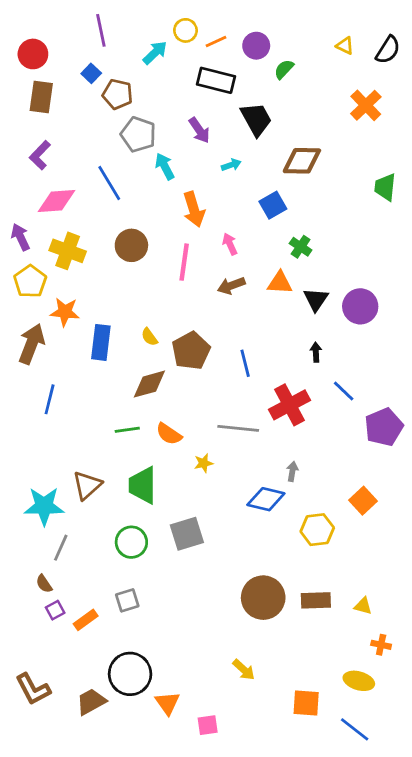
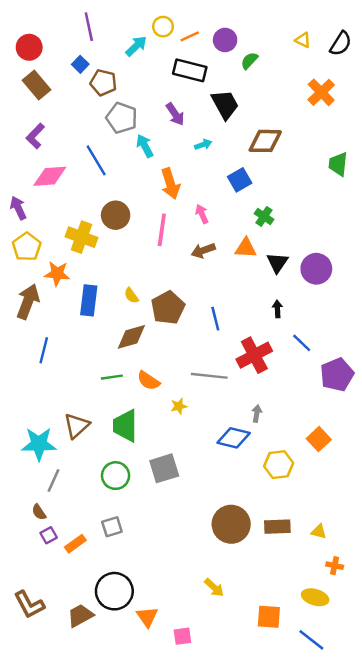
brown rectangle: (41, 97) -> (36, 85), turned -48
yellow cross: (68, 251) -> (81, 237), moved

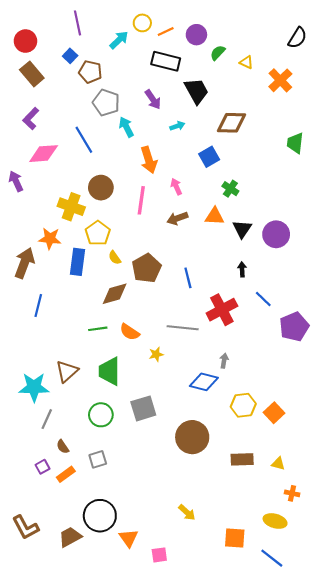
yellow triangle: (303, 40) -> (246, 62), moved
yellow pentagon: (27, 247) -> (98, 233), moved
orange square: (319, 439) -> (274, 413), moved
brown semicircle: (39, 512) -> (63, 447), moved
brown circle: (231, 524) -> (192, 437), moved

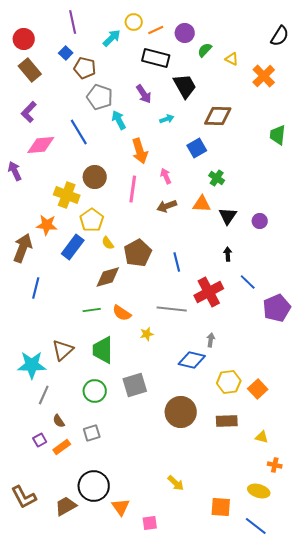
purple circle: (276, 234) -> (260, 221), size x0.6
blue rectangle: (78, 262) -> (73, 247), turned 30
brown rectangle: (242, 459) -> (227, 421), moved

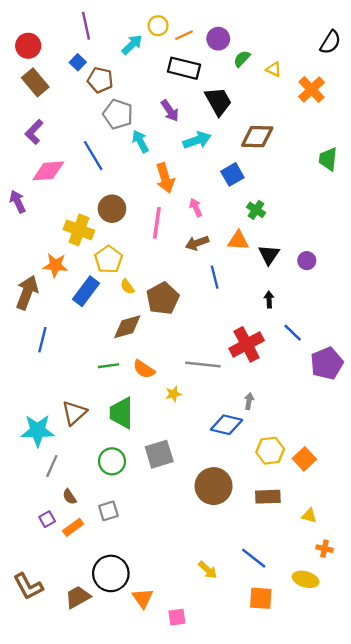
cyan arrow: (167, 119) -> (197, 140), size x1.6
blue line: (177, 262) -> (215, 277), moved
blue line: (256, 526) -> (254, 558), moved

